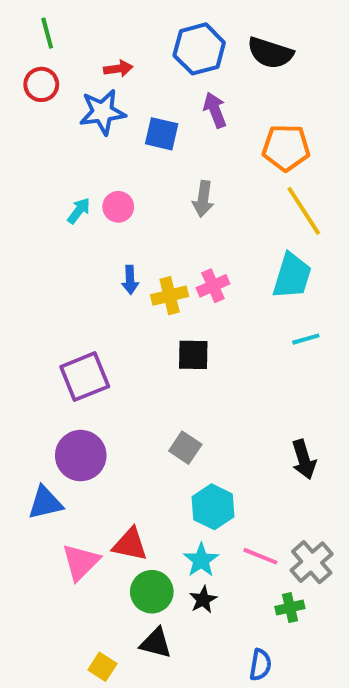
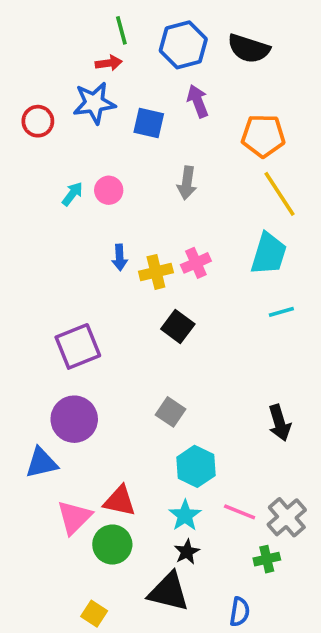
green line: (47, 33) -> (121, 30), moved
red circle: (41, 84) -> (38, 121), moved
black square: (193, 355) -> (178, 326), turned 36
green circle: (152, 592) -> (112, 545), moved
black triangle: (156, 643) -> (169, 592), moved, size x1.4

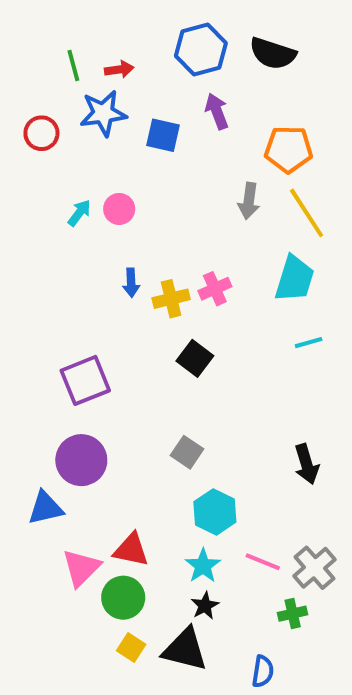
green line: (121, 30) -> (73, 65), moved
gray arrow: (187, 183) -> (249, 201), moved
yellow square: (94, 614) -> (131, 647), moved

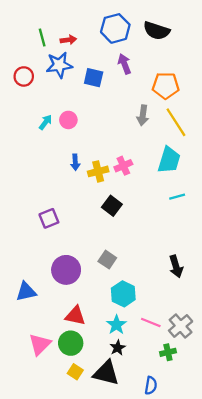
purple square: (85, 380) -> (49, 218), size x0.7
purple circle: (81, 460) -> (66, 270), moved
pink triangle: (81, 568) -> (40, 344), moved

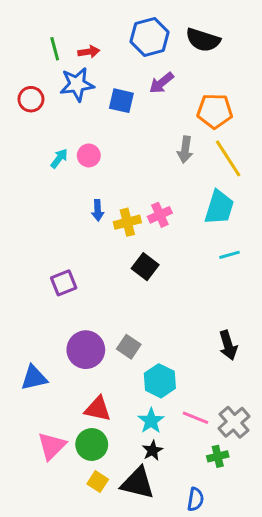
purple arrow: (124, 64) -> (161, 83), turned -108
gray square: (107, 260) -> (129, 347), moved

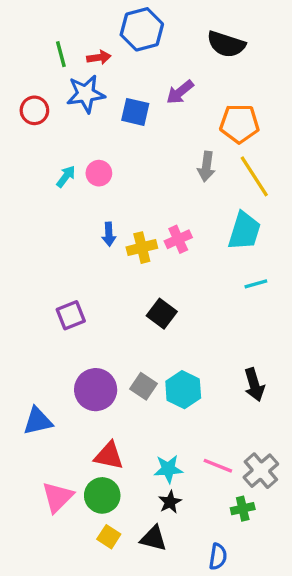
blue hexagon: (150, 37) -> (142, 29), moved
black square: (145, 267) -> (162, 314), moved
cyan hexagon: (160, 381) -> (183, 390), moved
cyan star: (151, 421) -> (168, 469), turned 30
black triangle: (138, 483) -> (153, 538), size x0.7

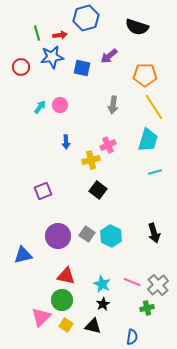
gray arrow: (206, 167) -> (113, 105), moved
yellow cross: (142, 248) -> (91, 160), moved
cyan star: (168, 469) -> (102, 284), turned 30
pink triangle: (58, 497) -> (41, 317), moved

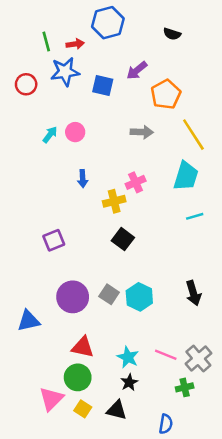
black semicircle: (137, 27) -> (172, 34), size x0.6
orange pentagon: (145, 75) -> (166, 94), moved, turned -30
gray arrow: (113, 105) -> (142, 132), turned -96

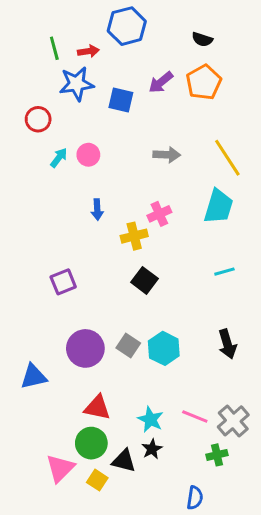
red circle: (26, 84) -> (38, 119), moved
orange pentagon: (166, 94) -> (204, 82), moved
cyan line: (195, 216) -> (224, 272), moved
black triangle: (117, 410) -> (124, 461), moved

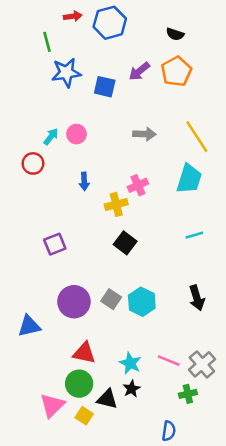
red arrow: (88, 51) -> (73, 16), moved
red circle: (38, 119) -> (33, 163), moved

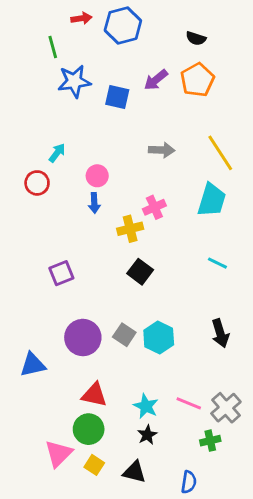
pink circle: (77, 134) -> (97, 176), moved
cyan line: (194, 235) -> (217, 263), turned 42
black triangle: (107, 399) -> (134, 472), moved

